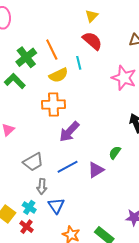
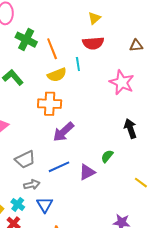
red semicircle: (92, 41) -> (93, 43), turned 130
green cross: (26, 57) -> (26, 40), moved, turned -30
gray arrow: (42, 187) -> (32, 185), turned -112

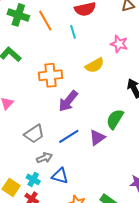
yellow semicircle: (57, 75) -> (95, 65), moved
pink star: (122, 82) -> (119, 44), size x0.7
green semicircle: (107, 156) -> (115, 119), size x1.5
blue triangle: (45, 205) -> (60, 176), turned -36

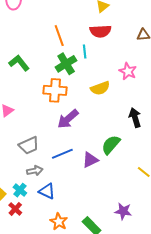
green cross: (18, 15) -> (66, 64), moved, turned 30

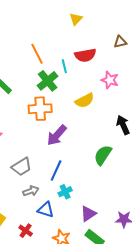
red semicircle: (100, 31) -> (85, 55), moved
blue line: (62, 154) -> (56, 170), turned -35
purple triangle: (90, 160) -> (88, 214), moved
cyan cross: (20, 190) -> (65, 192), moved, turned 32
red cross: (15, 209) -> (26, 231), moved

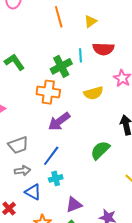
yellow triangle: (76, 19) -> (90, 21), moved
orange line: (37, 54) -> (59, 17), moved

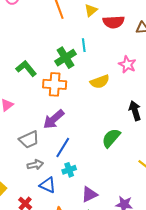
red semicircle: (103, 49) -> (114, 22), moved
green L-shape: (14, 62) -> (26, 68), moved
purple arrow: (59, 121) -> (54, 119), moved

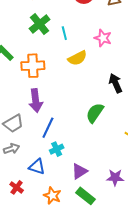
cyan line: (84, 45) -> (64, 33), moved
green cross: (65, 58) -> (40, 24), moved
purple arrow: (54, 119) -> (36, 101), turned -50
gray arrow: (35, 165) -> (11, 149), moved

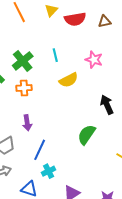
green cross: (40, 24) -> (23, 61), moved
orange cross: (33, 66) -> (24, 88), size x0.7
purple arrow: (36, 101) -> (27, 123), size x0.7

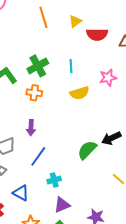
pink star: (94, 60) -> (108, 78), turned 30
black arrow: (107, 105) -> (111, 138), moved, turned -102
cyan cross: (49, 171) -> (54, 180), moved

